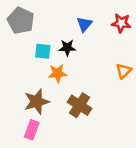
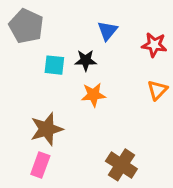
red star: (121, 23) -> (154, 45), moved
orange star: (57, 73) -> (93, 95), moved
brown cross: (80, 105) -> (121, 165), moved

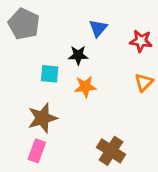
cyan square: (54, 65) -> (50, 74), moved

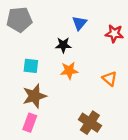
gray pentagon: (24, 24) -> (19, 20), turned -30
cyan square: (50, 74) -> (31, 66), moved
orange triangle: (144, 82) -> (110, 79), moved, turned -35

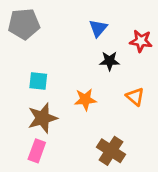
black star: (63, 45) -> (110, 61), moved
orange star: (69, 71) -> (85, 100), moved

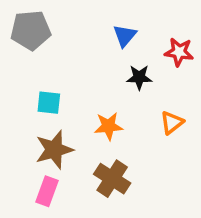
orange triangle: (135, 97) -> (172, 123), turned 42
brown cross: (111, 151) -> (112, 179), moved

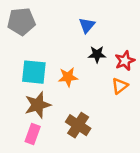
red star: (179, 52) -> (125, 61), moved, turned -30
cyan square: (49, 103) -> (34, 72), size x1.5
orange star: (108, 126) -> (68, 77), moved

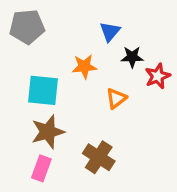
black star: (97, 54) -> (132, 57), moved
orange star: (68, 77) -> (84, 66), moved
orange triangle: (120, 86) -> (116, 98), moved

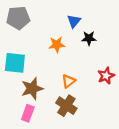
red star: (158, 76) -> (106, 76), moved
cyan square: (43, 90) -> (15, 63), moved
orange triangle: (116, 98) -> (69, 81), moved

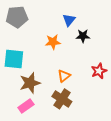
pink rectangle: (28, 113) -> (26, 106), turned 35

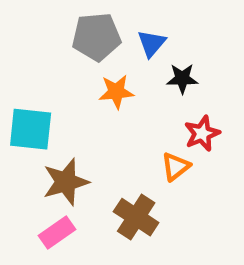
gray pentagon: (17, 17) -> (97, 37), moved
red star: (99, 71) -> (202, 134), moved
orange triangle: (64, 76) -> (176, 167), moved

